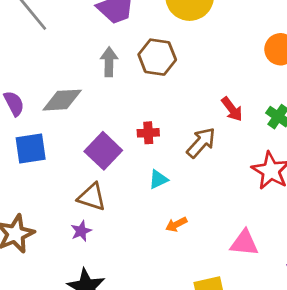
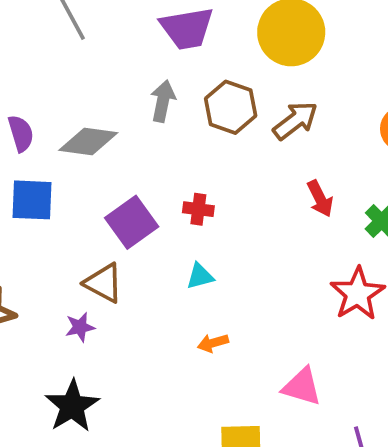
brown arrow: (201, 143) -> (295, 121), moved

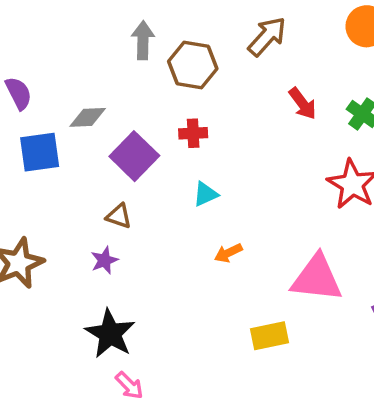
brown hexagon: (231, 107) -> (193, 65), moved
gray diamond: (88, 142) -> (88, 117), moved, size x0.7
brown triangle: (104, 283) -> (119, 216), size x0.7
pink triangle: (302, 387) -> (317, 278), size x1.4

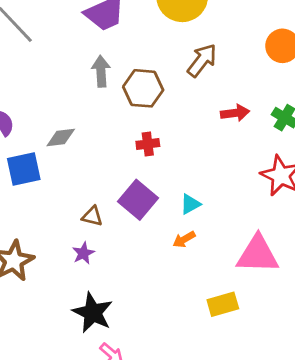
red arrow: (302, 104) -> (235, 113), turned -56
purple square: (134, 156) -> (138, 200), moved
cyan triangle: (206, 194) -> (190, 204), moved

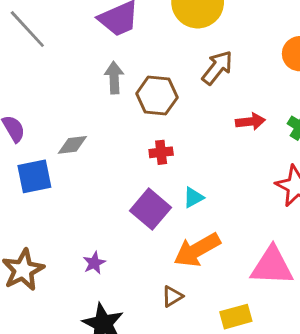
cyan triangle: (190, 204) -> (193, 198), moved
brown triangle: (92, 216) -> (172, 296), moved, turned -45
orange arrow: (184, 239) -> (197, 250), size x2.0

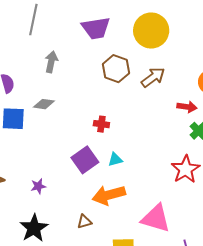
gray line: (27, 29) -> (33, 20), turned 40
gray arrow: (114, 78) -> (51, 62), moved
brown hexagon: (157, 96) -> (116, 69), moved
red arrow: (250, 122) -> (187, 107), moved

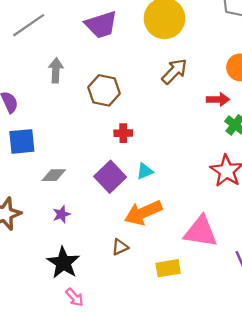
gray line: (33, 20) -> (29, 25), turned 52
brown hexagon: (116, 69) -> (104, 90), moved
gray diamond: (44, 104) -> (54, 175), moved

